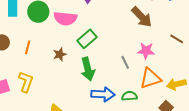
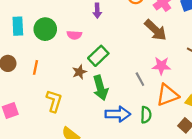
pink semicircle: (65, 18) -> (74, 35), size x0.6
brown star: (60, 54) -> (79, 72), moved
yellow L-shape: (26, 82) -> (54, 101), moved
green semicircle: (129, 96) -> (146, 115), turned 98

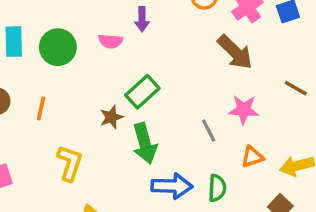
pink semicircle: (74, 35) -> (111, 41), moved
orange triangle: (167, 95) -> (252, 157), size x0.6

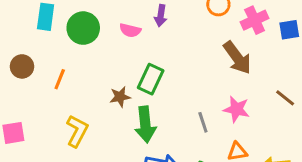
green rectangle: (142, 92) -> (151, 79), turned -32

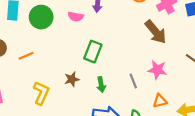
orange line: (60, 79) -> (26, 56), turned 48
brown star: (120, 97) -> (72, 79), moved
green arrow: (145, 124) -> (101, 85), moved, size x0.6

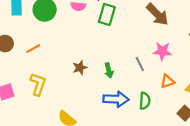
green rectangle: (93, 52) -> (107, 15), moved
yellow L-shape: (41, 93) -> (38, 84), moved

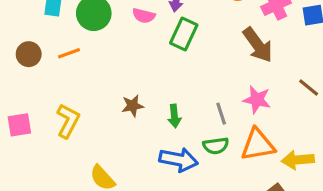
orange line: (33, 49) -> (69, 53), moved
orange triangle: (167, 81) -> (258, 145), size x1.6
green semicircle: (145, 101) -> (216, 146), moved, turned 70

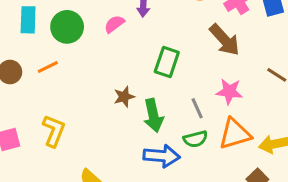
pink semicircle: (144, 16) -> (114, 24), turned 135
green rectangle: (184, 34) -> (167, 62), moved
brown star: (133, 106) -> (124, 97), moved
green arrow: (174, 116) -> (153, 115), size x1.5

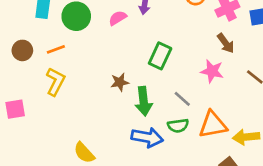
brown arrow: (225, 40) -> (226, 43), moved, size x0.7
pink star: (229, 91) -> (212, 71), moved
gray line: (197, 108) -> (182, 99), turned -30
yellow L-shape: (54, 131) -> (55, 82), moved

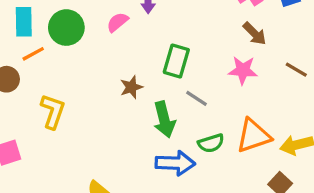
orange line: (56, 49) -> (33, 54), moved
brown star: (120, 82) -> (131, 87), moved
gray line: (182, 99) -> (196, 98), moved

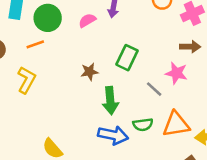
brown arrow: (255, 34) -> (190, 47), turned -54
orange line: (33, 54) -> (35, 44), moved
gray line: (196, 98) -> (154, 89), moved

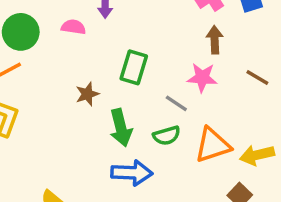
pink semicircle: (87, 20) -> (73, 27), turned 48
brown arrow: (190, 47) -> (215, 40), turned -84
green semicircle: (143, 125) -> (167, 136), moved

